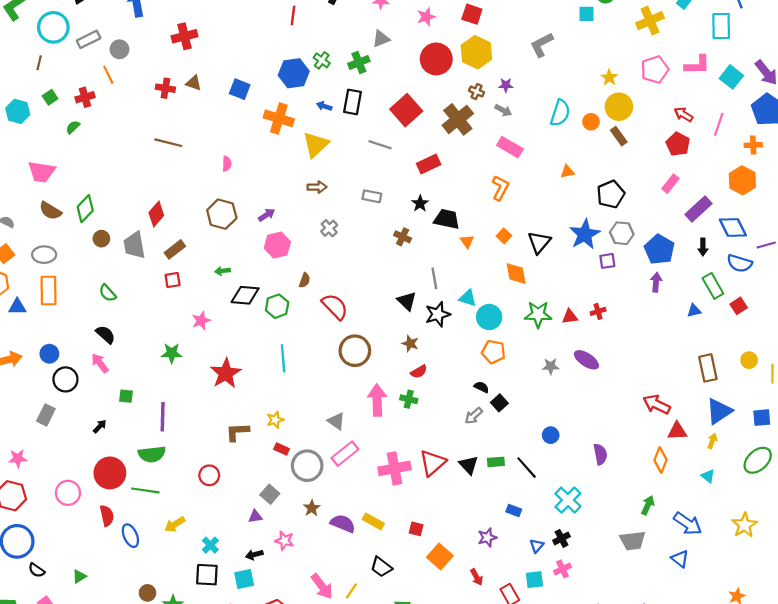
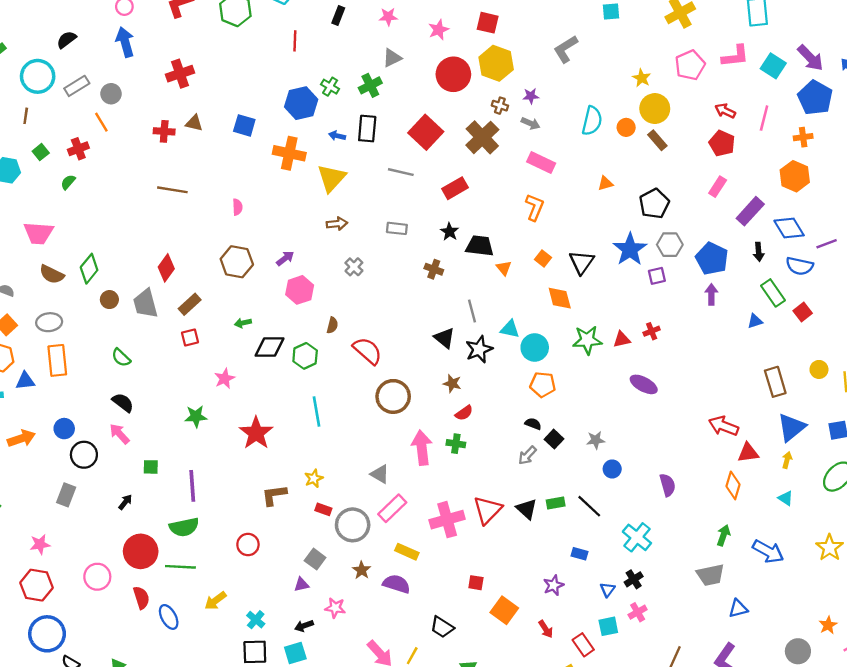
gray star: (551, 366) -> (596, 440), moved
yellow rectangle: (373, 521) -> (407, 552), moved
blue triangle: (680, 559) -> (738, 608), moved, turned -48

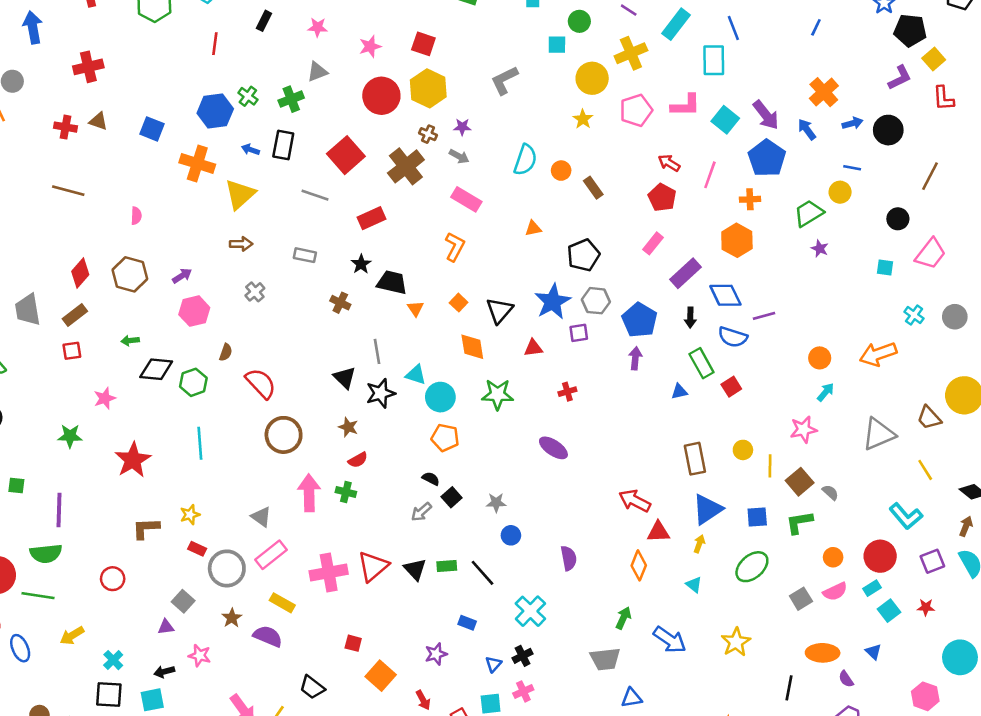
yellow circle: (655, 109) -> (592, 78), moved
red diamond: (166, 268) -> (80, 273), moved
red triangle: (622, 339) -> (533, 348), moved

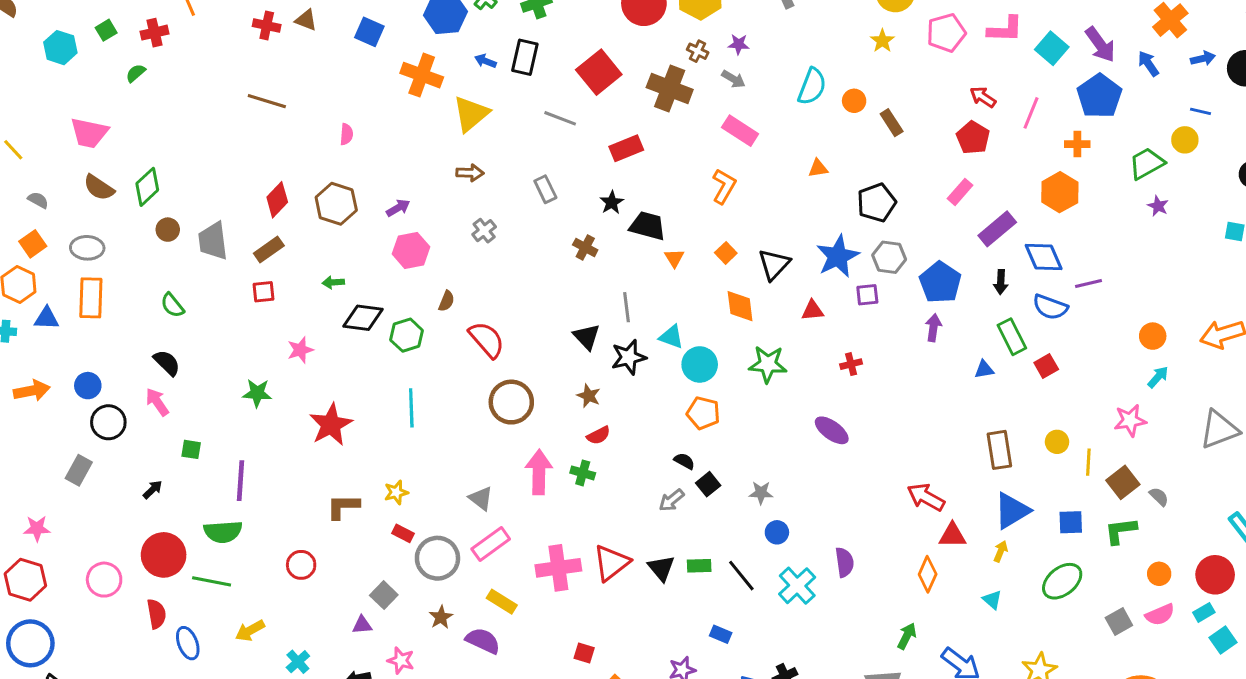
brown cross: (406, 166) -> (670, 88), turned -33
gray rectangle: (305, 255) -> (545, 189), turned 50
cyan cross: (530, 611) -> (797, 586), moved

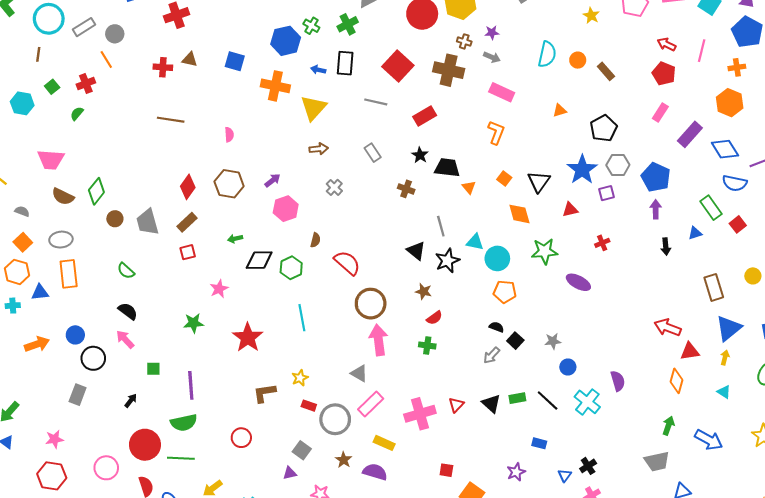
black arrow: (1001, 282) -> (666, 247), moved
purple ellipse: (832, 430) -> (578, 282), moved
pink arrow: (539, 472) -> (378, 340), moved
red triangle: (611, 563) -> (456, 405), size x0.6

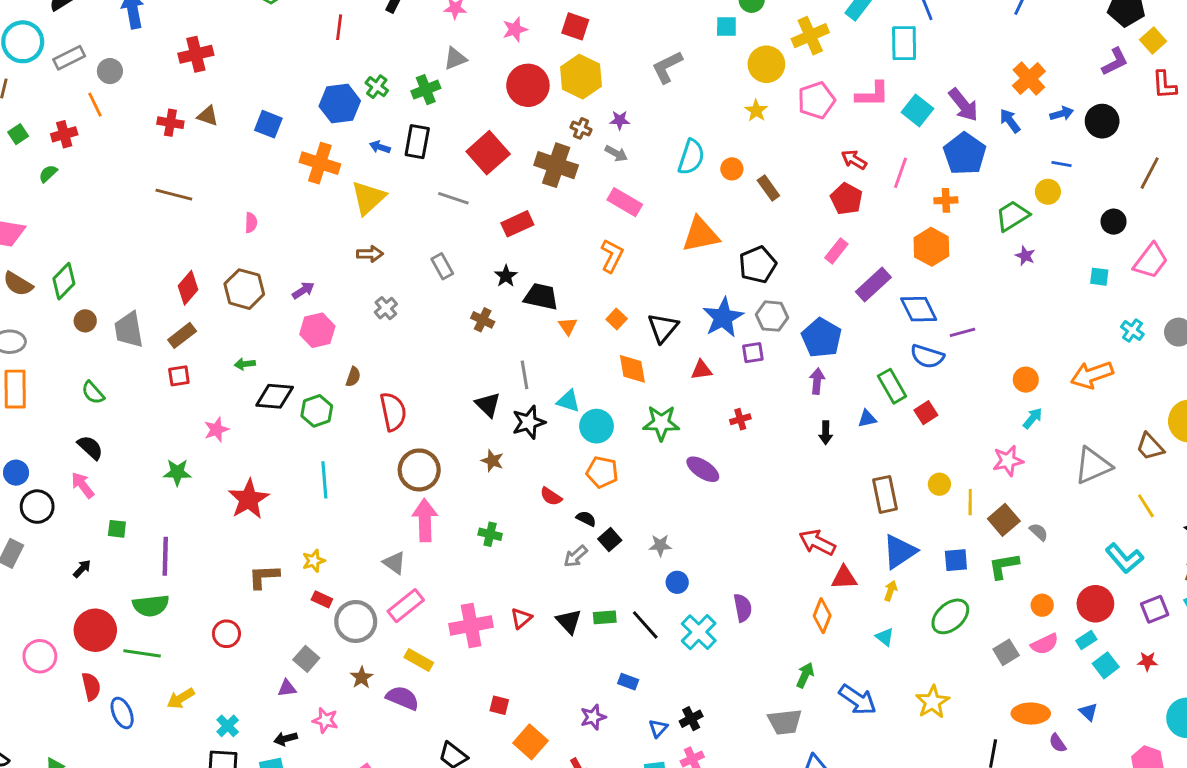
orange triangle: (560, 110) -> (701, 235), size x2.0
red semicircle: (347, 263) -> (393, 412), turned 32
red semicircle: (434, 318) -> (551, 497), moved, turned 63

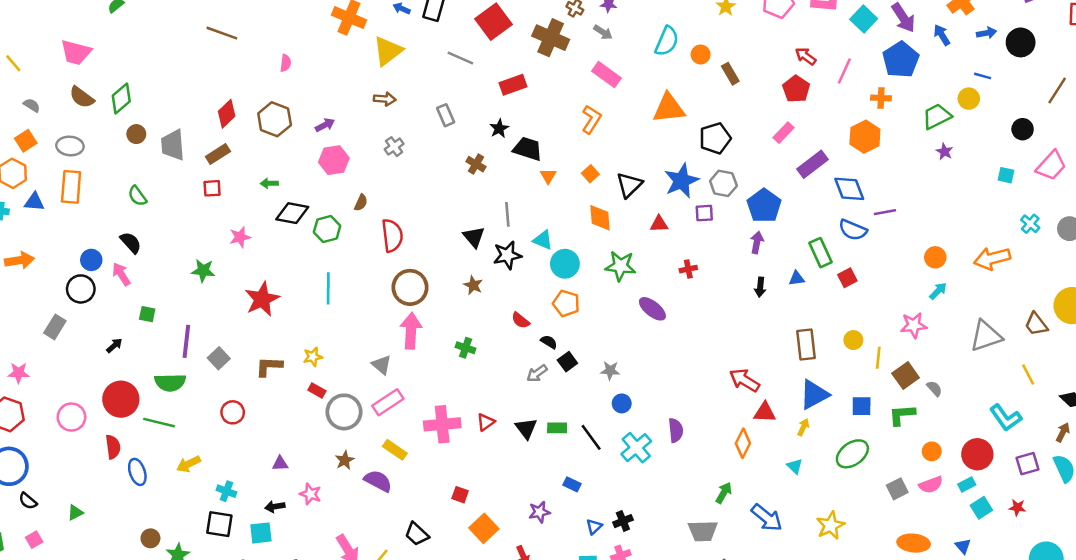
blue circle: (16, 473) -> (91, 260), moved
gray square: (306, 659) -> (219, 358), moved
cyan cross: (228, 726) -> (226, 491), turned -30

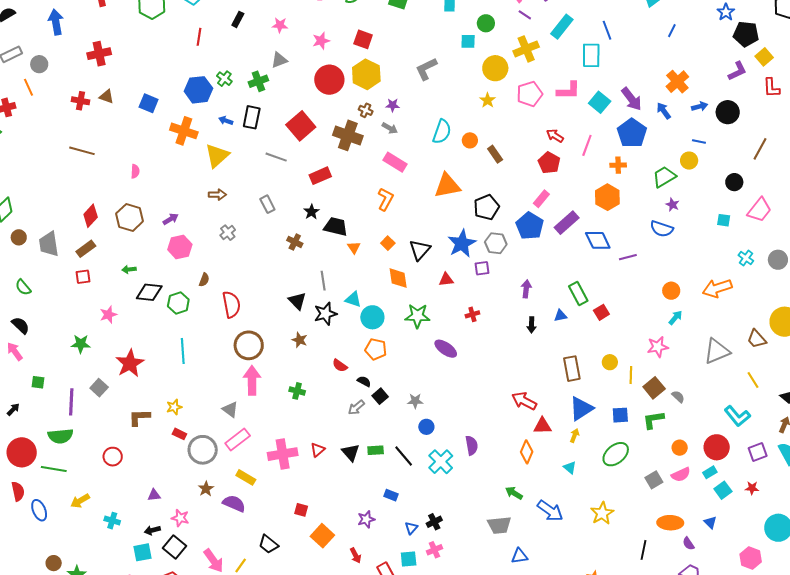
blue pentagon: (764, 206) -> (530, 226), moved
blue semicircle: (853, 230) -> (662, 229), moved
gray square: (219, 358) -> (99, 388), moved
green arrow: (724, 493) -> (514, 493), turned -84
black square: (219, 524) -> (174, 547), moved, turned 35

